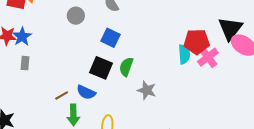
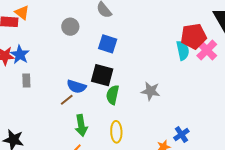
green semicircle: (126, 67) -> (113, 95), moved
blue semicircle: (86, 92) -> (76, 87), moved
brown line: (62, 96) -> (67, 100), moved

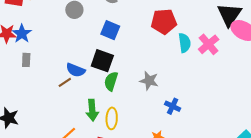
red pentagon: (194, 36) -> (164, 21), moved
green arrow: (81, 125) -> (92, 110), moved
blue cross: (181, 135) -> (173, 106), moved, turned -35

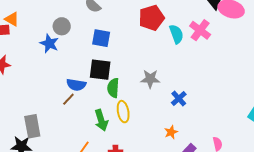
blue star: (22, 34) -> (49, 43), moved
gray rectangle: (26, 60) -> (32, 126), moved, size x1.6
blue cross: (173, 106) -> (179, 99), turned 35
yellow ellipse: (112, 118) -> (123, 112), moved

